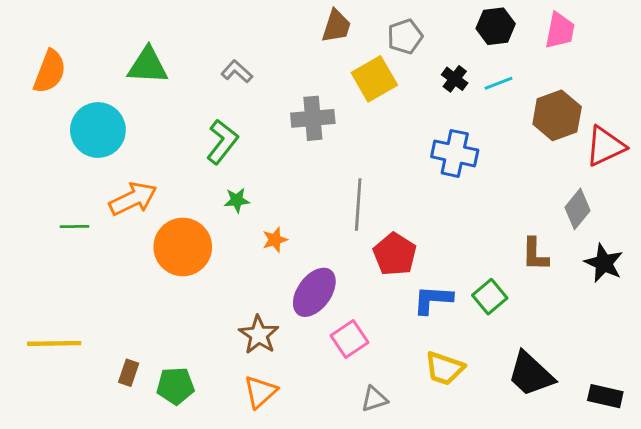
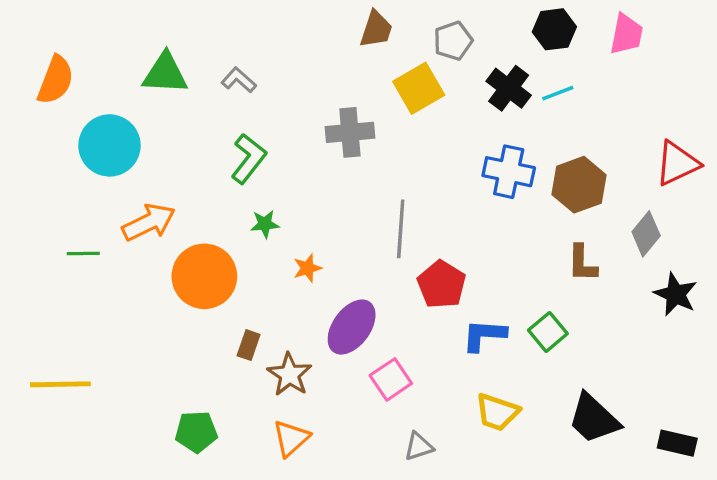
gray L-shape: (237, 72) -> (239, 80), moved
black cross: (455, 79) -> (509, 88), size x1.5
brown hexagon: (557, 115) -> (579, 185), moved
brown L-shape: (535, 254) -> (582, 263), moved
brown rectangle: (129, 373) -> (249, 345), moved

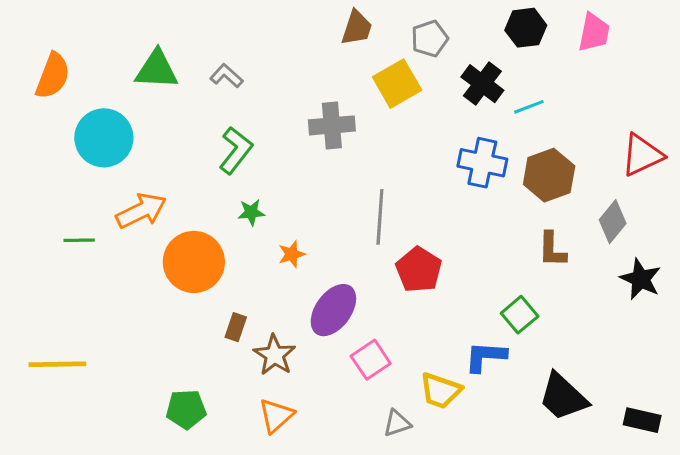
cyan line: (558, 93) -> (529, 107), moved
blue L-shape: (484, 335) -> (485, 357), moved
yellow trapezoid: (497, 412) -> (440, 391), moved

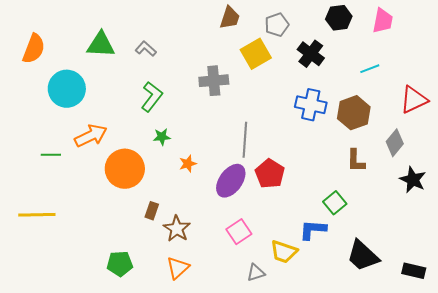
cyan line: (529, 107) -> (370, 69), moved
purple ellipse: (333, 310) -> (231, 181), moved
yellow line: (57, 364) -> (37, 215), moved

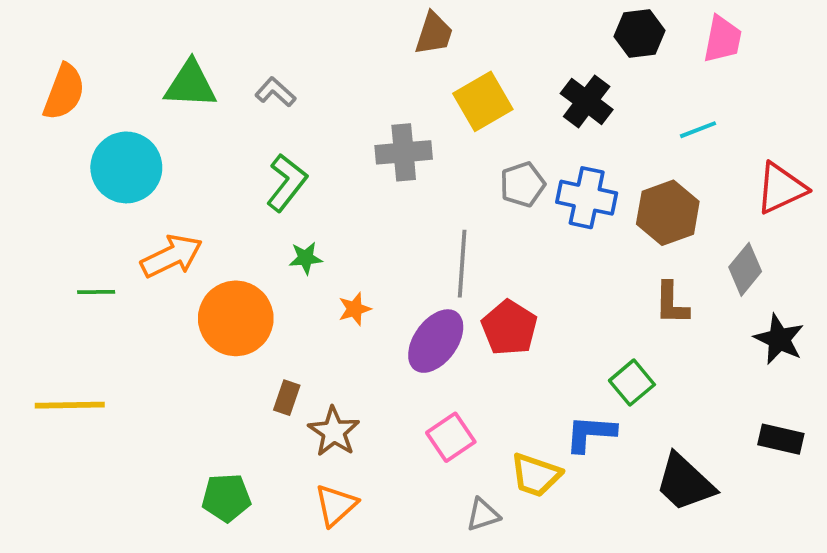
gray pentagon: (277, 25) -> (523, 184), moved
black rectangle: (414, 271) -> (781, 439), moved

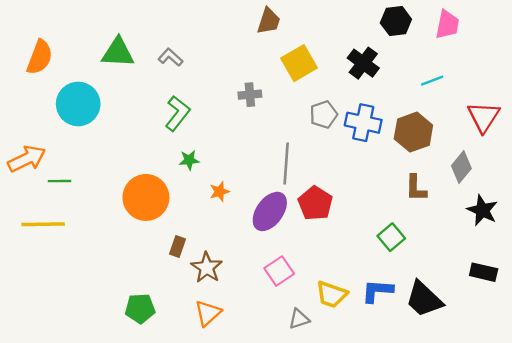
gray cross: (404, 152) -> (250, 95), size x0.7
red triangle: (781, 188) -> (484, 117), turned -32
orange arrow: (172, 256) -> (27, 159), moved
yellow line: (70, 405) -> (43, 224), moved
blue L-shape: (590, 433) -> (377, 291), moved

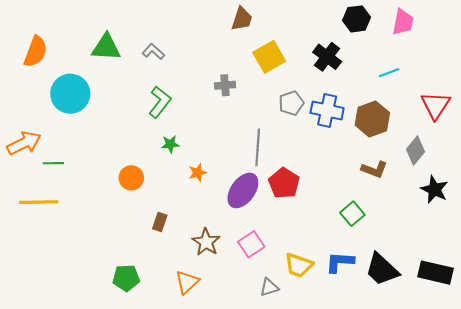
brown L-shape: (416, 188) -> (374, 169), turned -70
orange circle: (146, 197) -> (131, 178), size x0.6
brown star: (207, 268) -> (206, 242), moved
black rectangle: (484, 272) -> (436, 273), moved, size x1.4

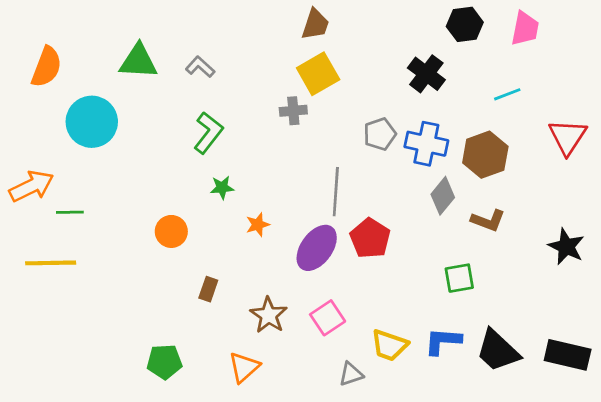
yellow square: (269, 57) -> (318, 74), moved
gray diamond: (416, 151) -> (443, 196), moved
green square: (352, 214) -> (459, 278), turned 30

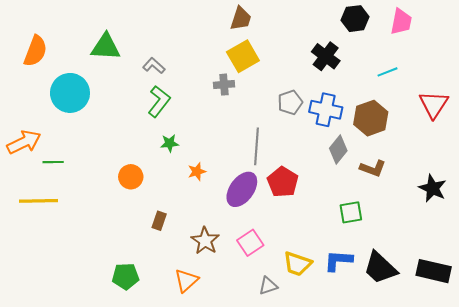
gray L-shape: (200, 67) -> (154, 66), moved

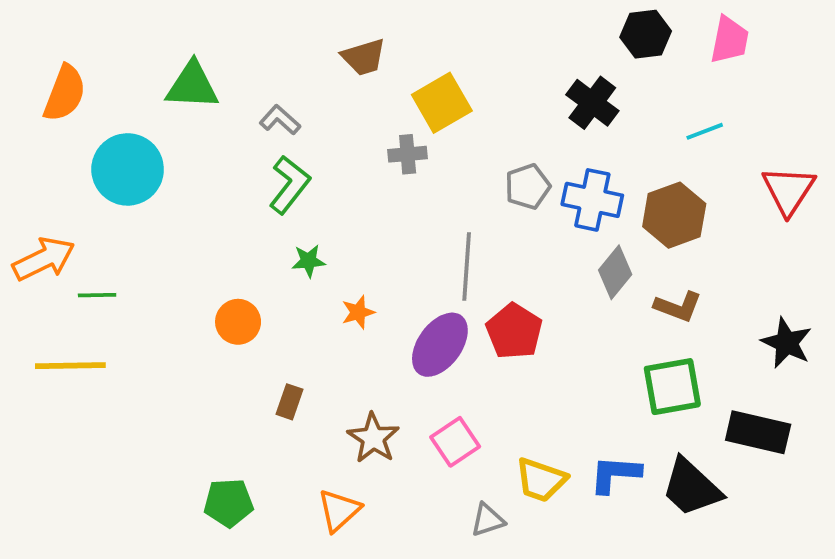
brown trapezoid: (241, 19) -> (364, 57), moved, turned 55
green square: (351, 212) -> (672, 387), moved, size x1.4
black rectangle: (434, 271) -> (758, 432), moved

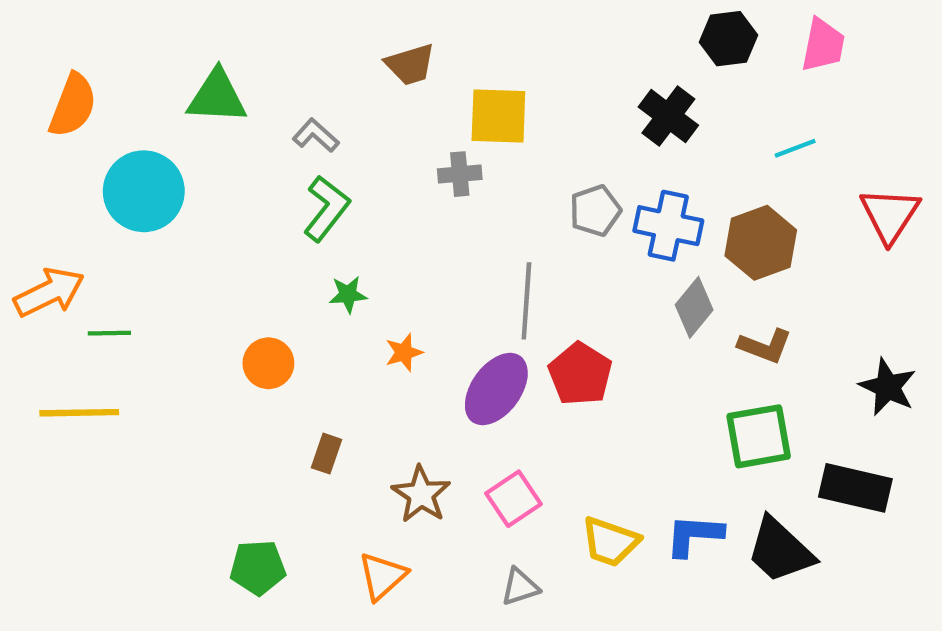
yellow square: (442, 103) -> (498, 116), turned 32
gray triangle: (488, 520) -> (520, 587), moved

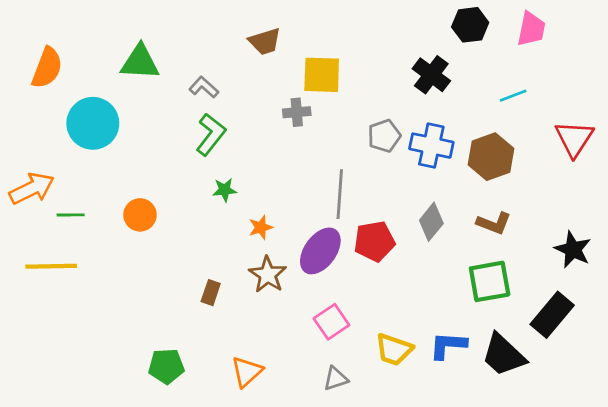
gray diamond: (694, 307) -> (431, 222), moved
orange circle: (268, 363) -> (140, 215), moved
red pentagon: (580, 374) -> (374, 241), turned 30
black rectangle: (855, 488) -> (552, 315), turned -63
brown star: (421, 494) -> (268, 275), moved

